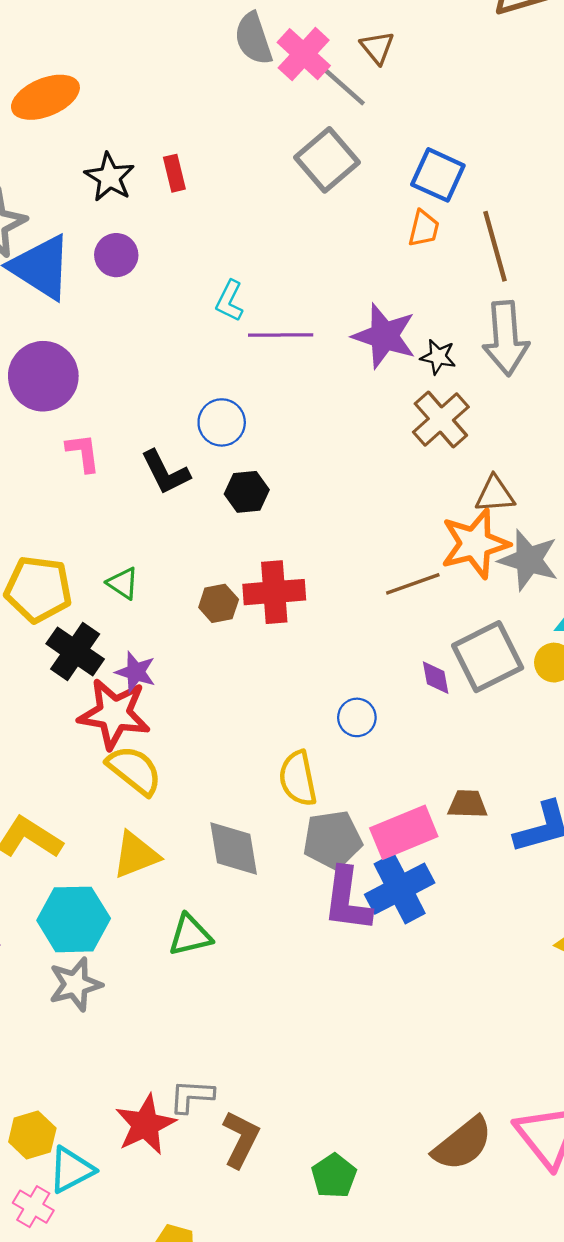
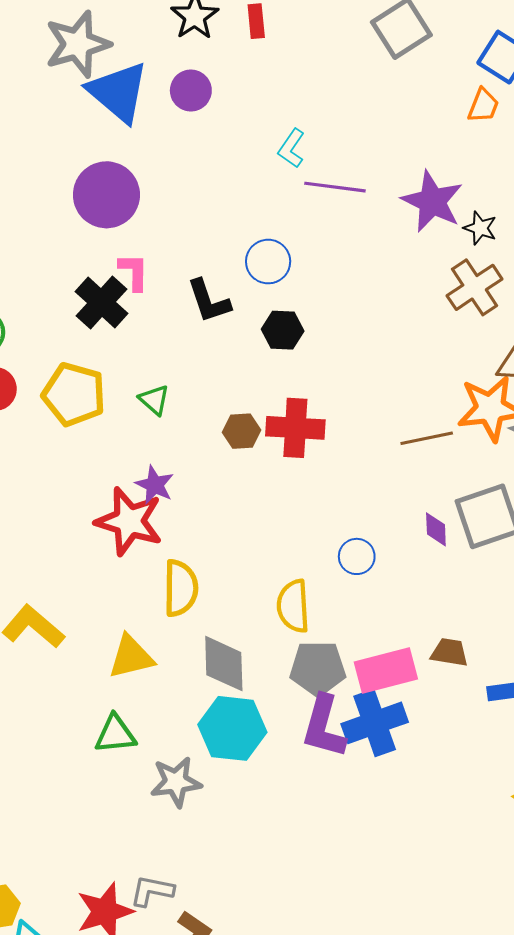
black cross: (75, 651) -> (102, 302), moved
yellow semicircle: (134, 770) -> (181, 588), moved, turned 44
cyan hexagon: (74, 919) -> (232, 728), moved
green triangle: (190, 935) -> (115, 734), moved
gray star: (75, 984) -> (176, 782), moved

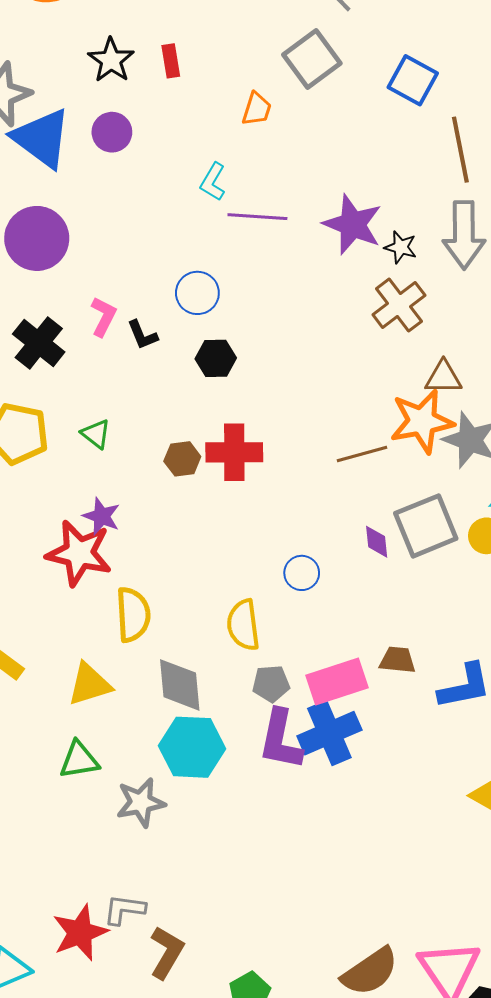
orange trapezoid: (483, 106) -> (257, 109), moved
pink L-shape: (134, 272) -> (103, 317), moved, turned 30
black L-shape: (209, 301) -> (142, 335), size x0.7
gray pentagon: (318, 668) -> (271, 684), size x0.7

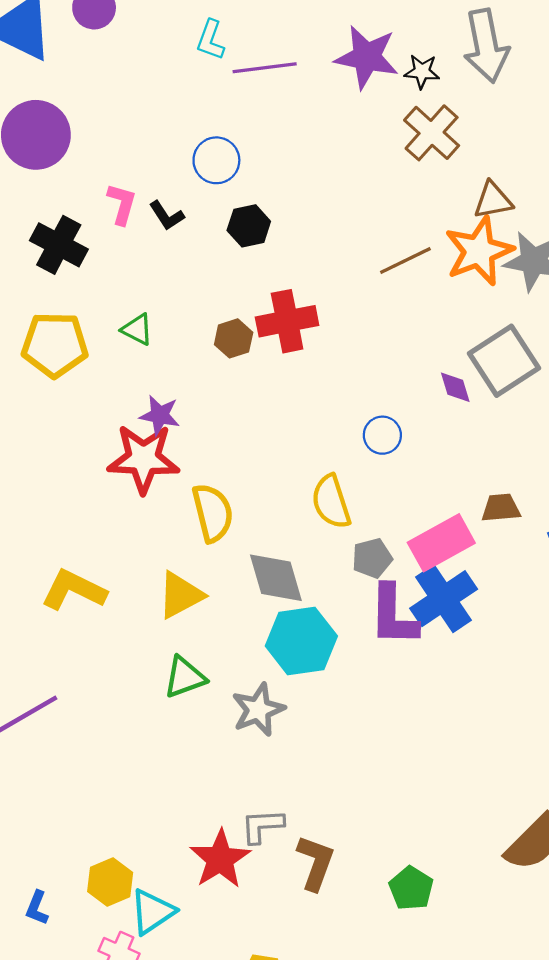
brown line: (362, 454) -> (405, 261), moved

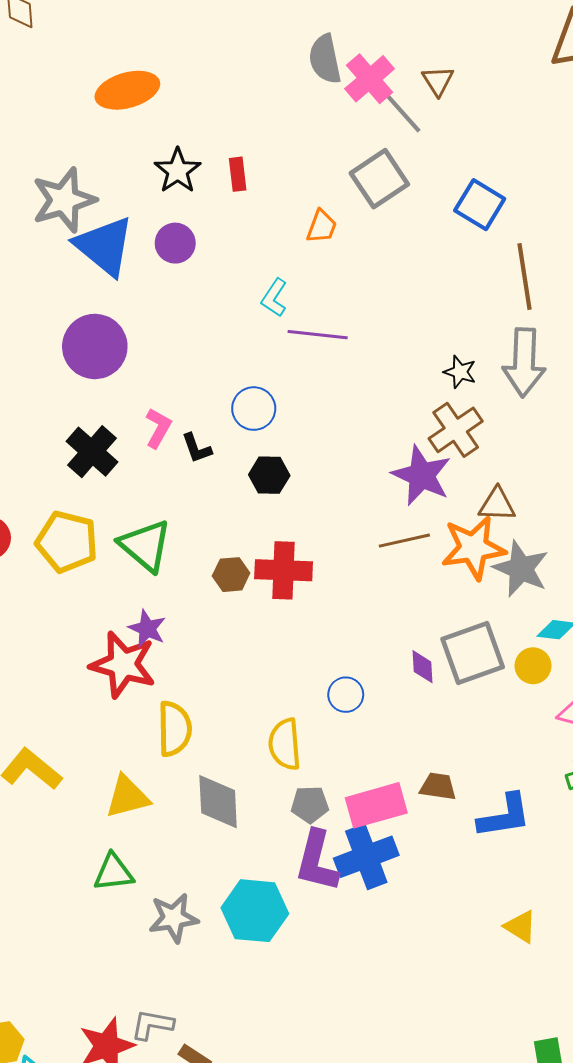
purple star: (367, 57) -> (422, 475), moved
green triangle: (137, 329) -> (145, 546), size x1.8
cyan hexagon: (301, 641) -> (255, 911), moved

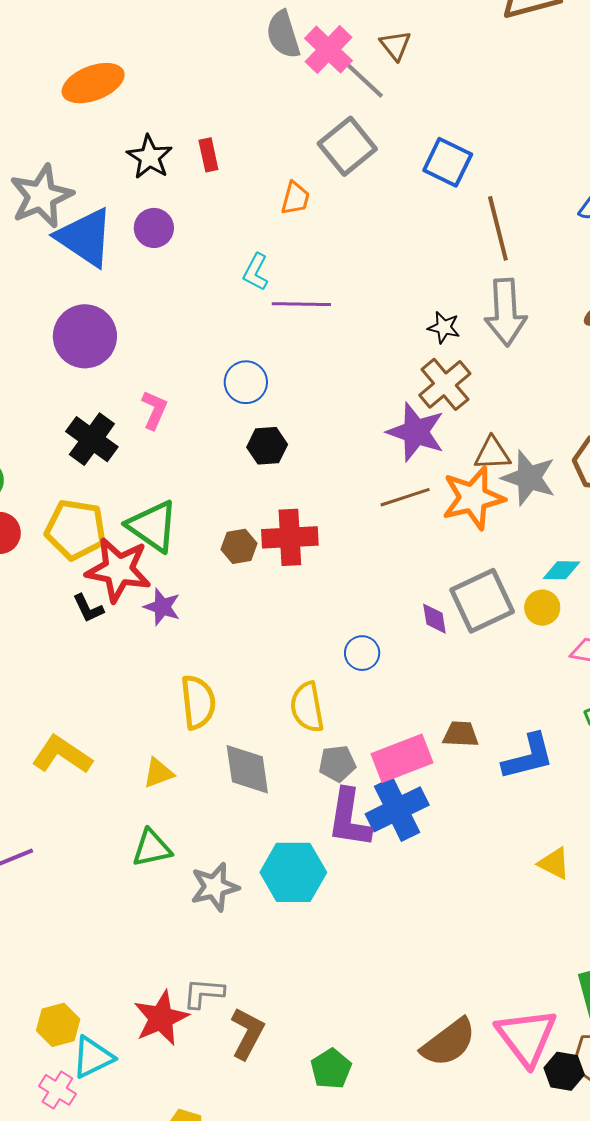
black L-shape: (197, 448) -> (88, 608), moved
gray star: (521, 569) -> (529, 478), moved
red star: (123, 665) -> (118, 570), moved
yellow triangle: (127, 797) -> (158, 773), size x0.7

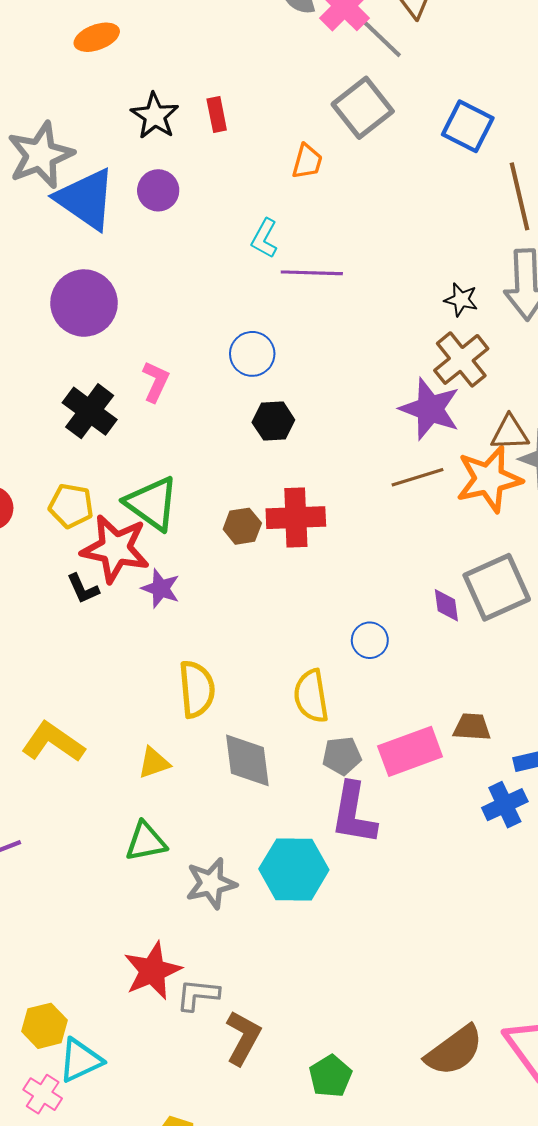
orange ellipse: (93, 83) -> (97, 37), size x0.7
yellow pentagon: (76, 530) -> (71, 506), size x0.7
blue cross: (397, 809) -> (505, 805), moved, size x0.7
red star: (161, 1018) -> (152, 971), moved

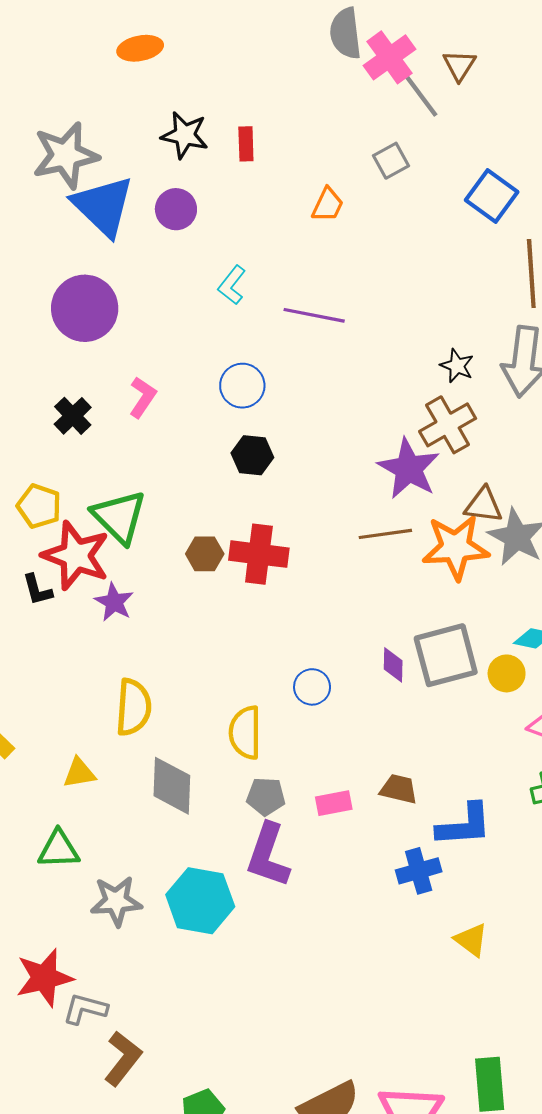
gray square: (363, 108) -> (391, 161), size x0.6
black star: (155, 116) -> (185, 135), turned -30
cyan L-shape: (264, 238) -> (232, 285), moved
black cross: (90, 411) -> (73, 416), size x0.7
pink rectangle: (410, 751) -> (334, 803), size x0.6

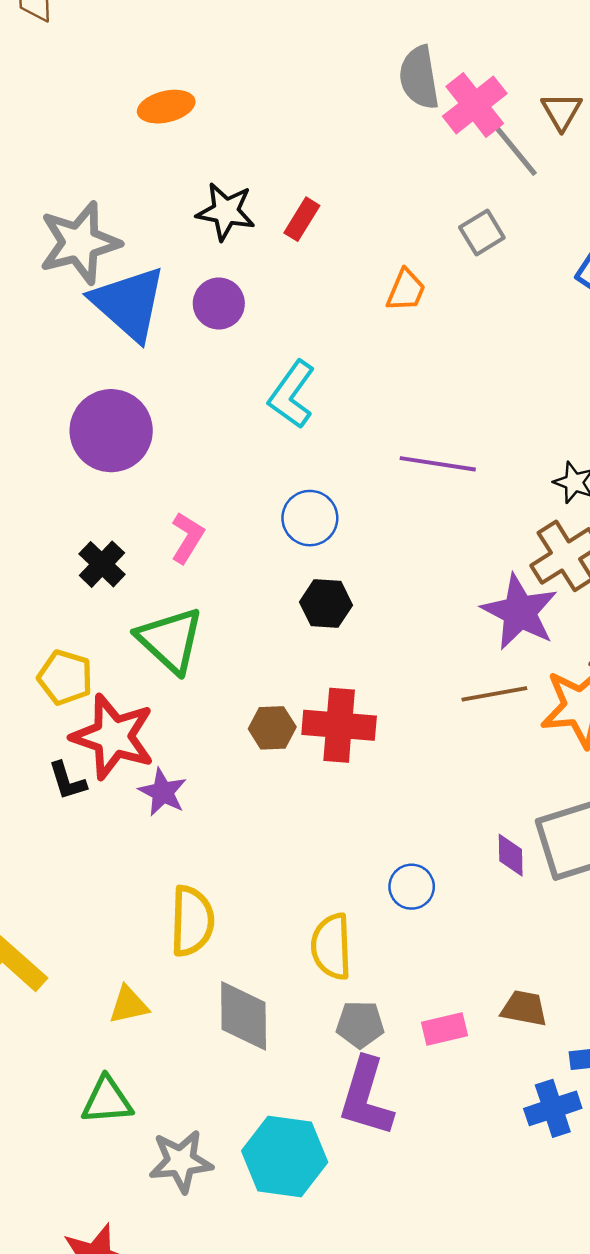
red rectangle: (246, 144) -> (302, 219), turned 36
cyan L-shape: (232, 285) -> (292, 394), size x1.4
purple line: (314, 315) -> (438, 464), moved
green triangle: (119, 517) -> (170, 640), moved

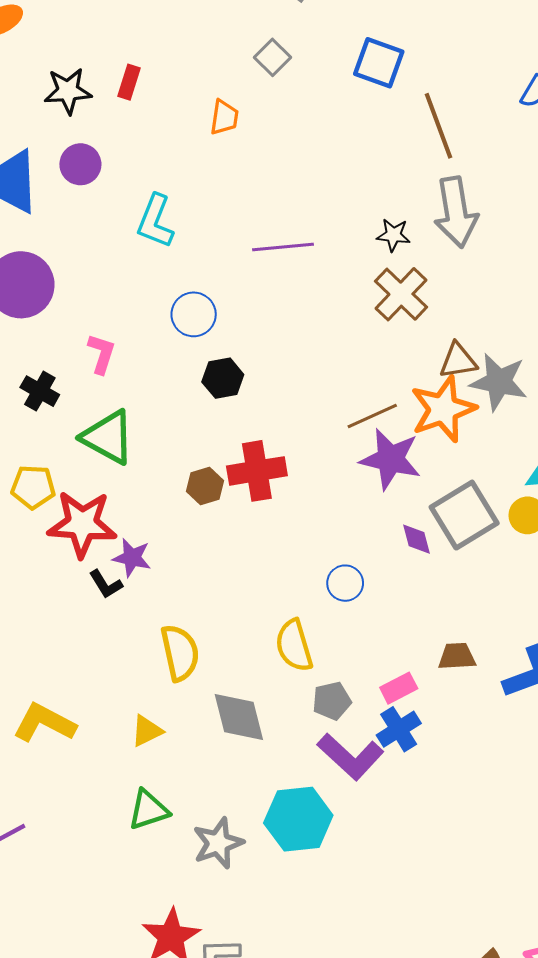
purple star: (520, 612) -> (390, 459), moved
black L-shape: (67, 781) -> (106, 584), moved
purple L-shape: (366, 1097) -> (350, 757), turned -50
blue cross: (553, 1108) -> (399, 729), moved

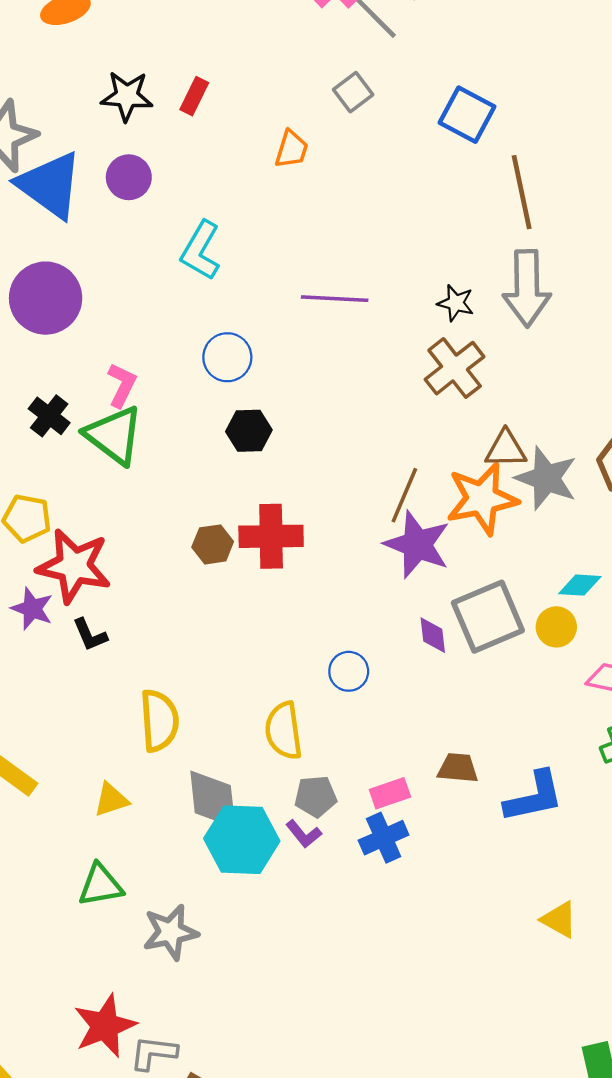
brown line: (372, 416) -> (404, 495), turned -51
green triangle: (108, 437) -> (114, 435), moved
purple star: (132, 558) -> (32, 609), moved
purple L-shape: (350, 757) -> (304, 834), moved, size x0.5
cyan hexagon: (298, 819) -> (242, 840), moved

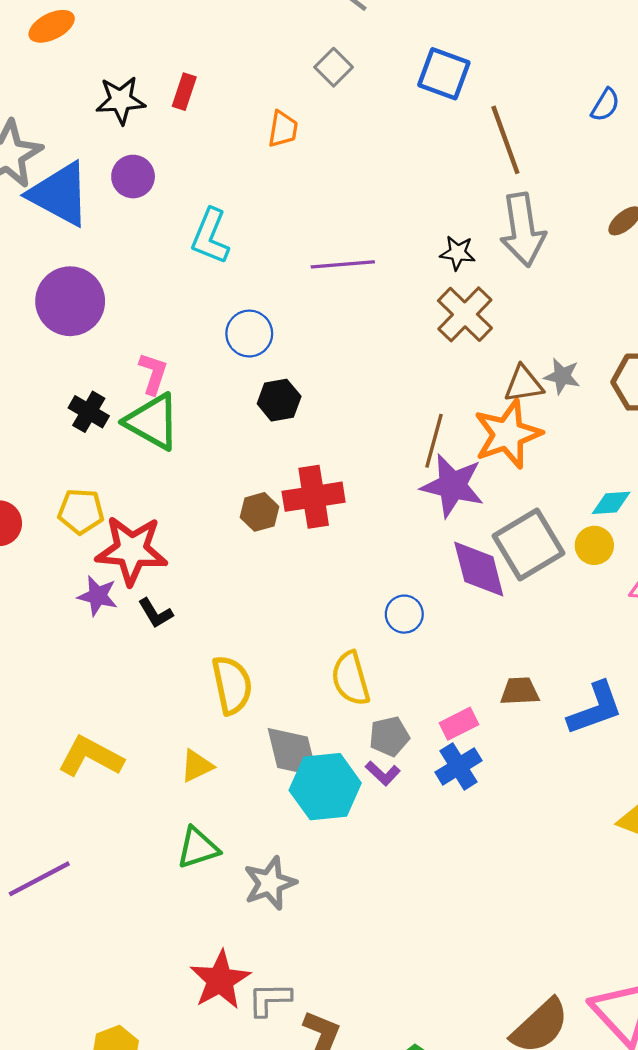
gray star: (546, 478) -> (562, 376), moved, size x0.6
purple diamond: (433, 635) -> (479, 569), size x1.8

